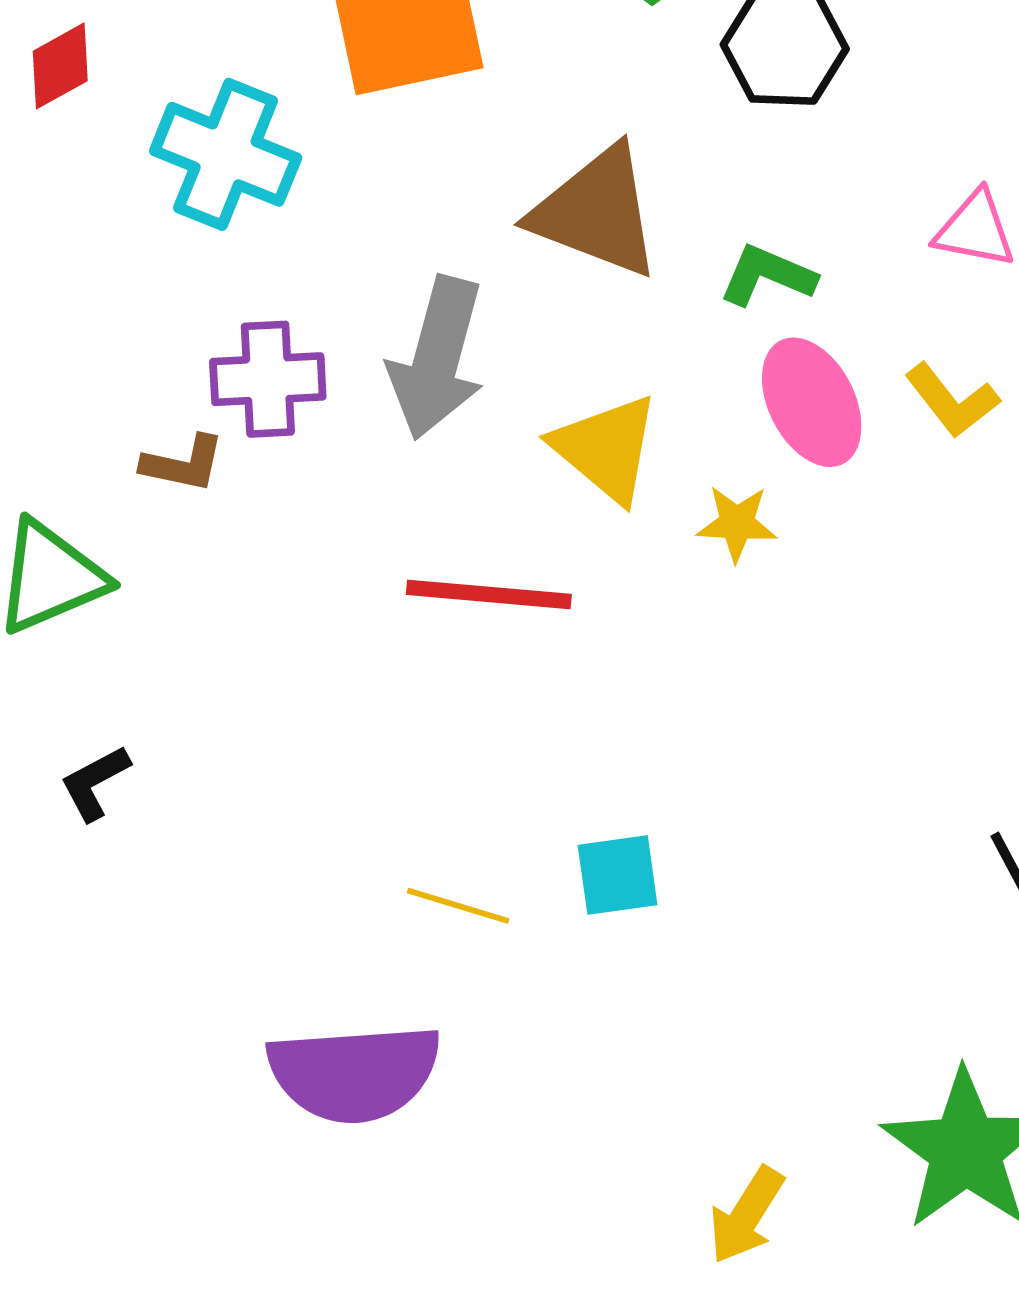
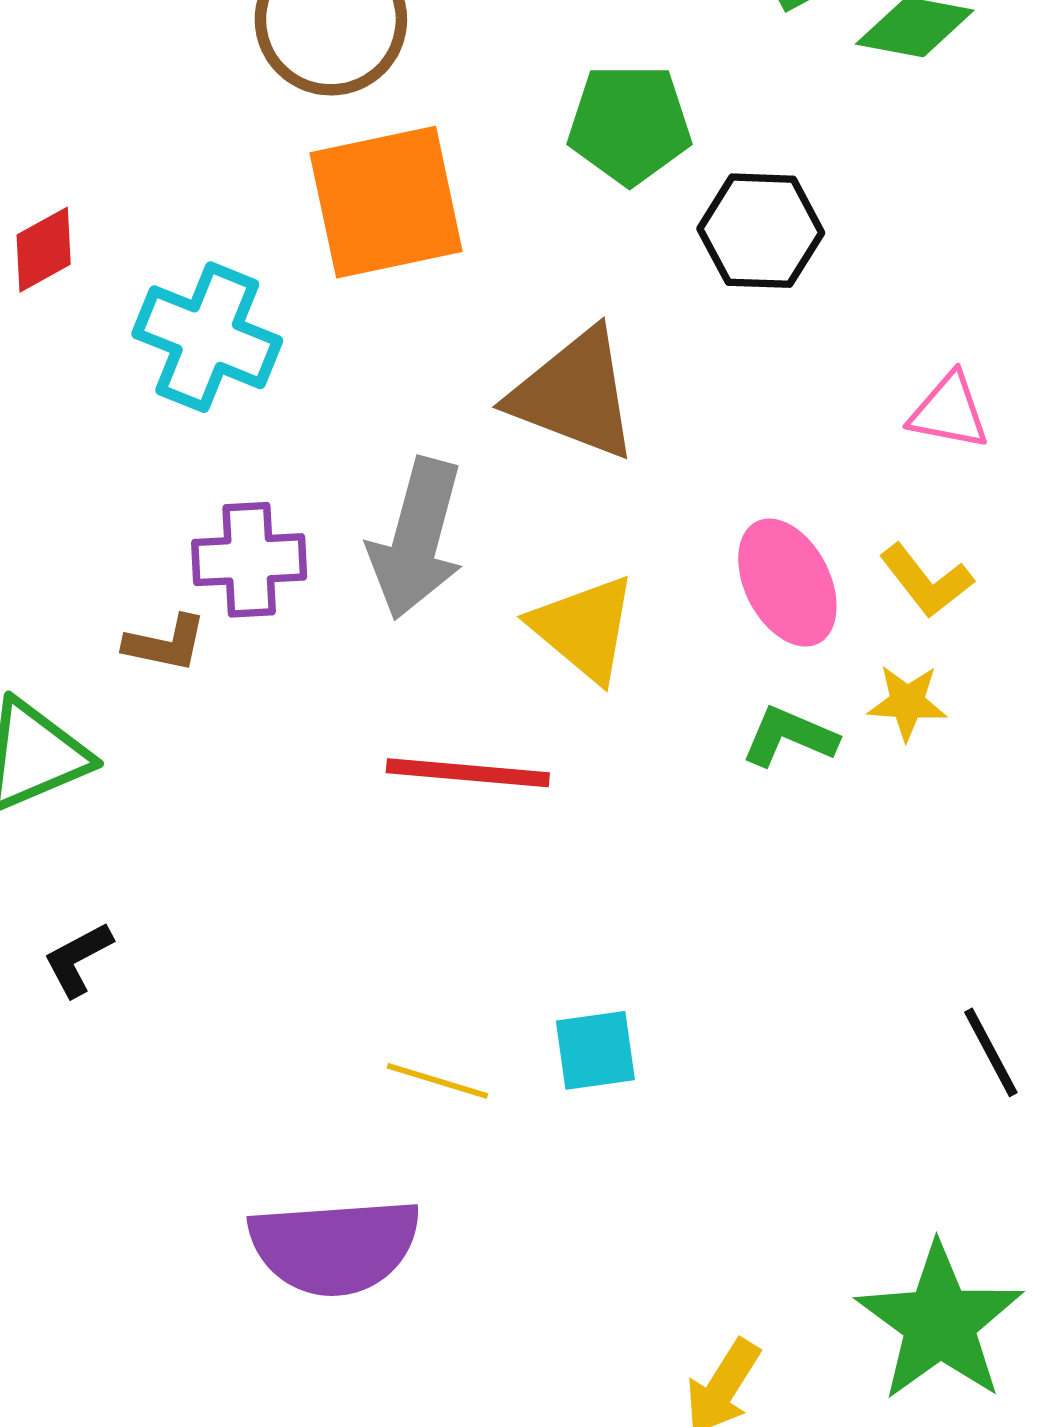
green L-shape: (767, 275) -> (789, 737), moved
yellow star: (737, 523) -> (907, 702), moved

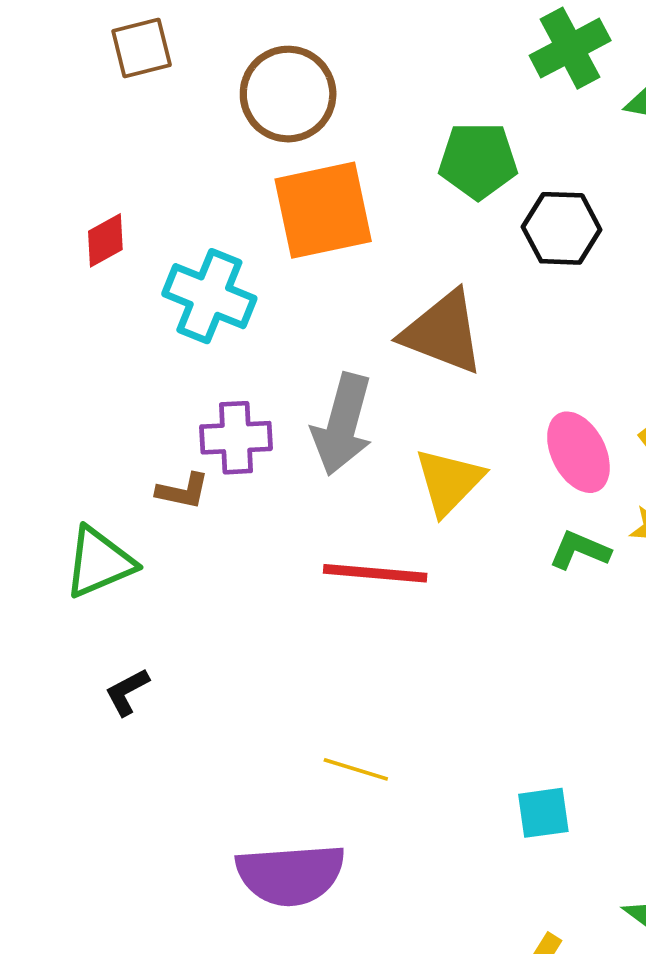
yellow triangle: (584, 628) -> (449, 481), turned 34
cyan square: (595, 1050) -> (543, 813), moved

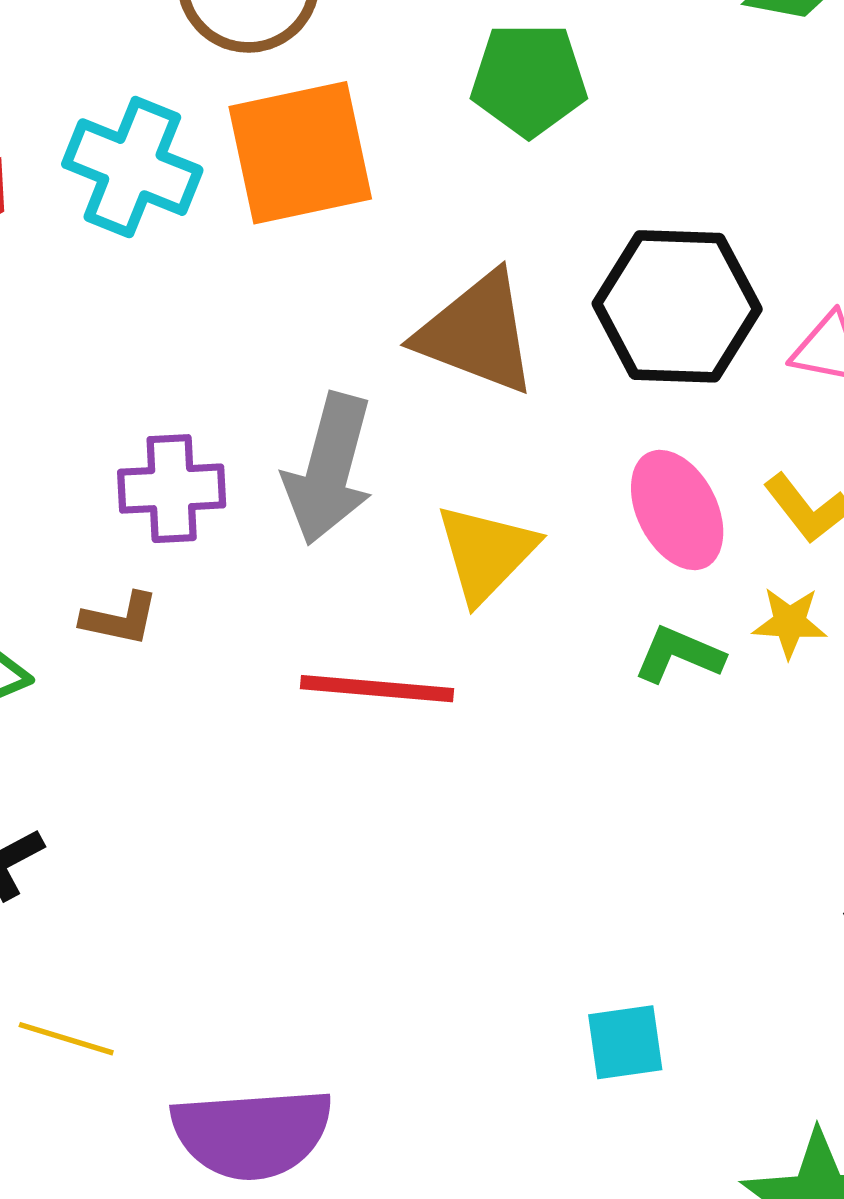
black hexagon: (562, 228) -> (677, 306), moved, size x1.4
cyan cross: (209, 296) -> (132, 167), moved
brown L-shape: (183, 491) -> (120, 619), moved
yellow line: (356, 769) -> (66, 1039), moved

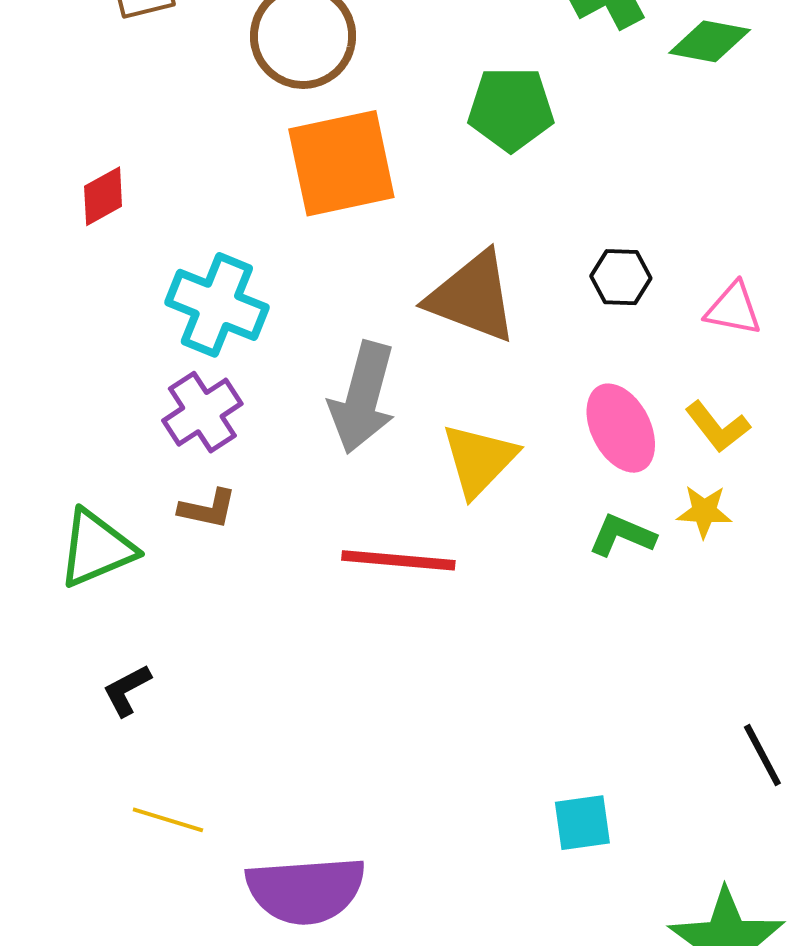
cyan cross: (132, 167) -> (217, 305), moved
black hexagon: (677, 306) -> (621, 277), size x0.5
purple cross: (172, 489) -> (202, 412), moved, turned -30

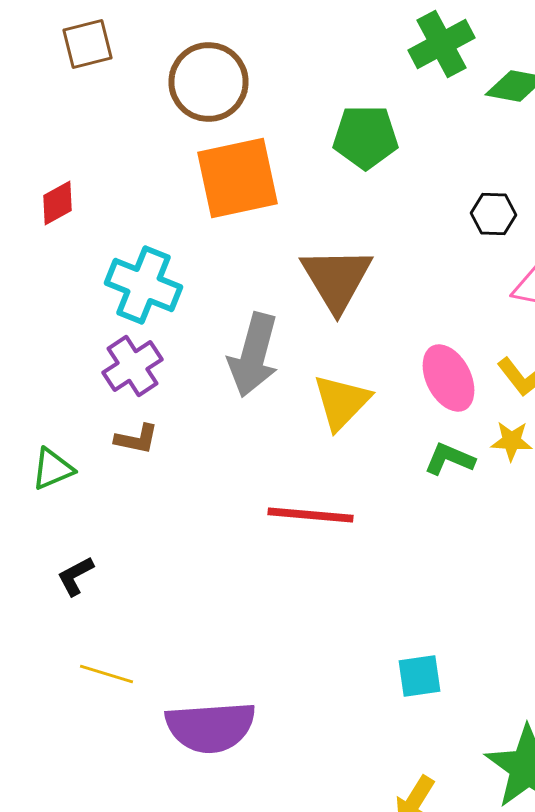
black hexagon: (621, 277) -> (494, 214), moved
brown triangle: (472, 297) -> (336, 279), turned 38
green triangle: (96, 549) -> (52, 469), size x0.7
red line: (398, 560) -> (310, 515), moved

